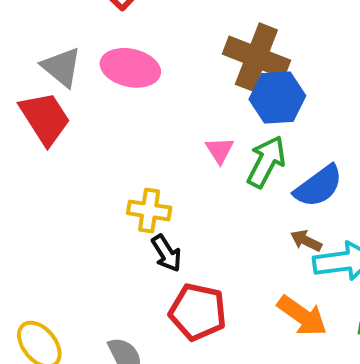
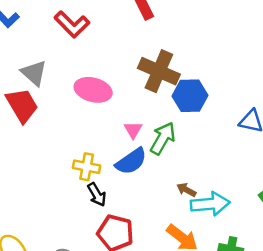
pink ellipse: (130, 68) -> (93, 90), moved
blue hexagon: (277, 97) -> (190, 96), moved
blue semicircle: (318, 186) -> (131, 161), moved

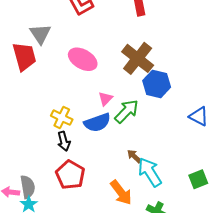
cyan arrow: (210, 204) -> (150, 172), turned -132

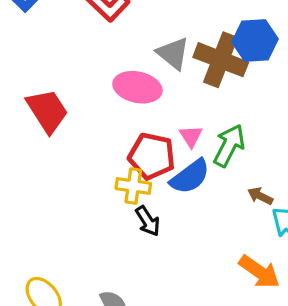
gray triangle: (40, 34) -> (173, 53), moved
blue hexagon: (157, 84) -> (255, 41), moved
brown arrow: (134, 156) -> (260, 196), moved
red pentagon: (70, 175) -> (152, 156), moved

